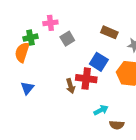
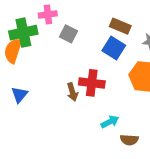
green cross: (30, 38) -> (23, 33), size x1.5
gray square: (67, 39) -> (69, 34), turned -32
blue square: (99, 62) -> (114, 48), moved

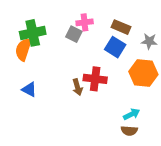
pink cross: (48, 14) -> (85, 22), moved
blue triangle: (19, 95) -> (29, 89), turned -42
cyan arrow: (110, 122) -> (132, 114), moved

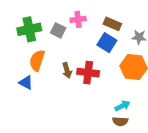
gray square: (74, 34) -> (58, 30), moved
orange semicircle: (23, 49) -> (37, 60), moved
brown arrow: (77, 87) -> (67, 70), moved

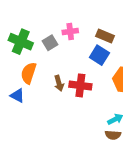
green cross: (29, 29) -> (21, 42), turned 35
gray square: (58, 30) -> (50, 43), turned 32

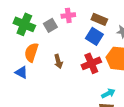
red cross: (80, 85) -> (91, 63), moved, turned -30

